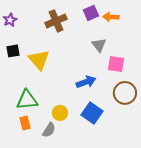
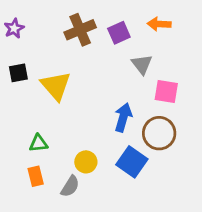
purple square: (91, 13) -> (119, 33), moved
blue arrow: (86, 82) -> (123, 117), turned -54
brown circle: (125, 93) -> (159, 133), moved
green triangle: (27, 100) -> (38, 143), size x0.6

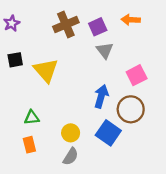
gray triangle: (142, 64) -> (105, 50), moved
pink square: (166, 92) -> (137, 75), turned -36
gray semicircle: (70, 186) -> (71, 156), moved

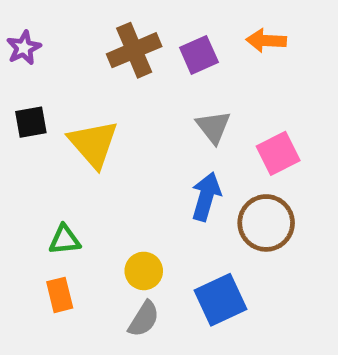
gray triangle: (105, 50) -> (213, 127), moved
blue square: (108, 133) -> (221, 300), moved, turned 30

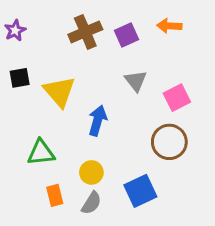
blue arrow: (206, 197) -> (98, 121), moved
green triangle: (65, 240) -> (41, 153), size x1.4
orange rectangle: (60, 295) -> (55, 195), moved

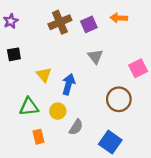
yellow triangle: (59, 92) -> (44, 75), moved, size x0.7
pink square: (177, 98) -> (138, 68), moved
yellow circle: (91, 172) -> (58, 111), moved
blue square: (140, 191) -> (110, 142), moved, turned -30
gray semicircle: (91, 203) -> (76, 127), moved

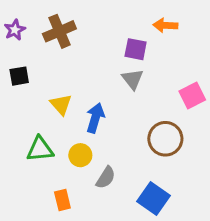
brown cross: (60, 22) -> (59, 31), moved
purple square: (89, 24) -> (136, 49), moved, turned 35
orange rectangle: (39, 137) -> (62, 200), moved

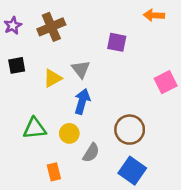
orange arrow: (165, 25) -> (154, 15), moved
gray triangle: (133, 79) -> (81, 69), moved
yellow triangle: (61, 104) -> (53, 78), moved, turned 42
brown circle: (165, 139) -> (130, 130), moved

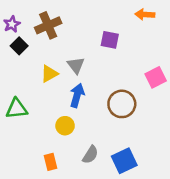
black square: (17, 65) -> (19, 46), moved, turned -35
green triangle: (35, 128) -> (17, 109), moved
brown circle: (130, 130) -> (122, 104), moved
gray semicircle: (91, 153) -> (90, 155), moved
blue square: (132, 171) -> (124, 161), turned 30

